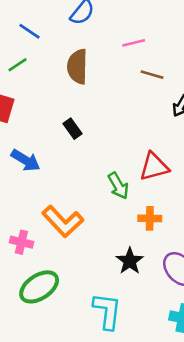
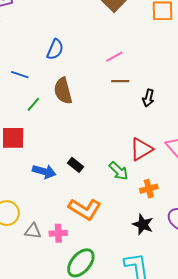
pink line: (134, 43) -> (114, 57), moved
green line: (17, 65) -> (33, 104), moved
black rectangle: (73, 129) -> (76, 165), moved

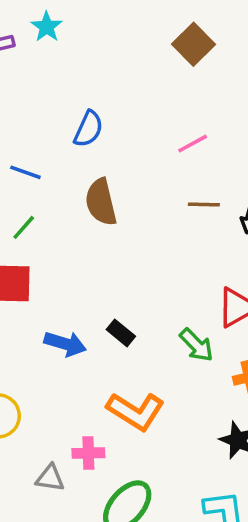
brown line: (120, 81) -> (204, 204), moved
green line: (33, 104) -> (24, 227), moved
gray triangle: (33, 231) -> (50, 478), moved

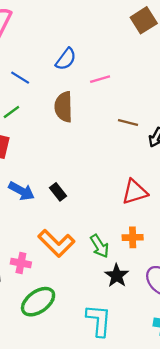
pink line: (193, 144) -> (100, 79), moved
green arrow: (196, 345) -> (100, 246), moved

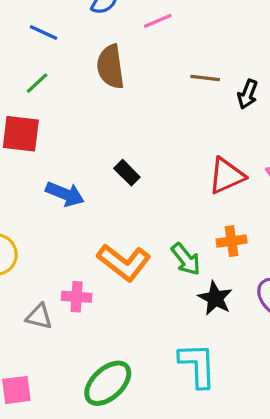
black rectangle: (58, 192) -> (127, 173), moved
green ellipse: (38, 302) -> (108, 383), moved

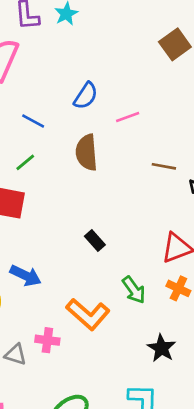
blue arrow: (65, 194) -> (26, 276), moved
orange cross: (232, 241) -> (178, 288), moved, turned 30
green arrow: (186, 259) -> (134, 290), moved

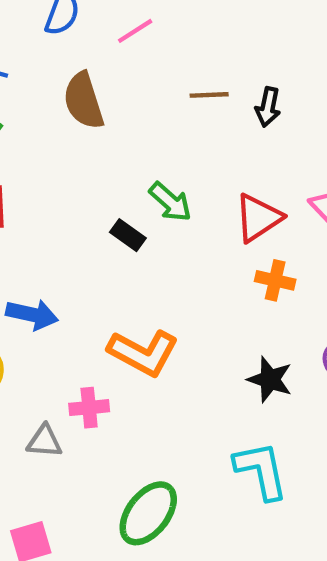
green arrow: (134, 290) -> (170, 202), moved

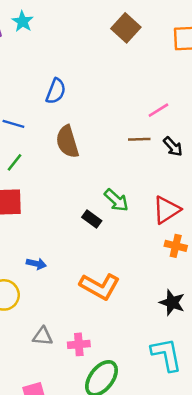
pink line: (135, 31) -> (158, 110), moved
black arrow: (268, 107) -> (173, 147), turned -55
blue arrow: (32, 315) -> (36, 264), size x0.7
pink cross: (89, 408) -> (79, 344), moved

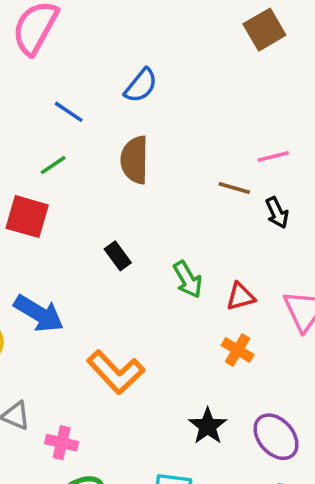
green arrow: (116, 200) -> (188, 279), moved
red triangle: (166, 210) -> (241, 297), size x0.7
black rectangle: (92, 219) -> (118, 256), moved
blue arrow: (36, 264) -> (39, 313), size x1.8

